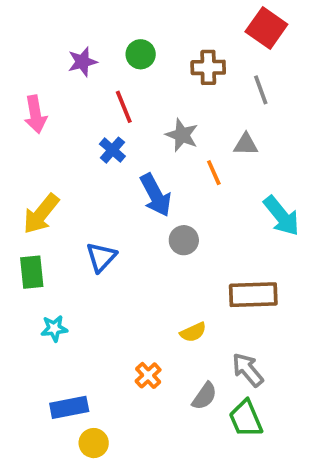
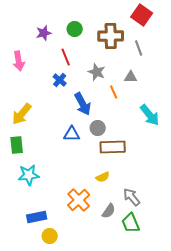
brown cross: (208, 67) -> (111, 36), size x1.4
blue triangle: (101, 257) -> (72, 134), moved, turned 48
brown rectangle: (253, 295) -> (113, 147), moved
cyan star: (54, 328) -> (29, 175), size x1.5
orange cross: (148, 375) -> (79, 200), size x1.6

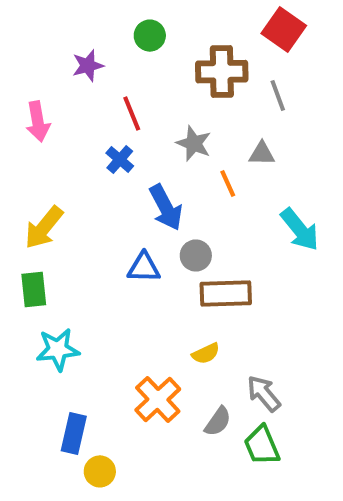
green circle: (75, 29) -> (150, 36), moved
blue rectangle: (37, 217) -> (74, 433), turned -66

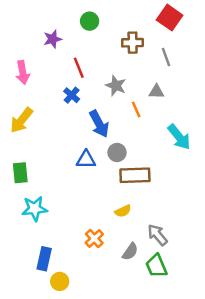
brown cross: (222, 72) -> (133, 43), size x0.7
yellow arrow: (44, 228) -> (21, 120), moved
orange cross: (158, 399) -> (94, 238), size x0.7

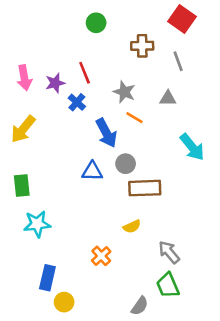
purple star: (53, 39) -> (55, 83), moved
orange line: (136, 110) -> (135, 118), moved, turned -35
gray semicircle: (130, 252) -> (140, 306), moved

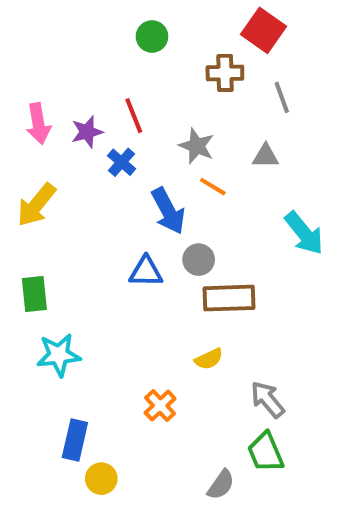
red square: (182, 19) -> (264, 30), moved

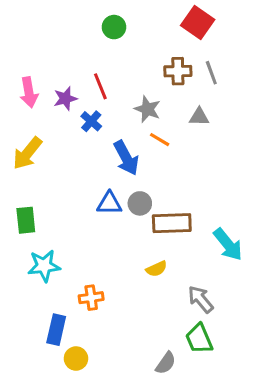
brown cross: (225, 73) -> (178, 71), moved
cyan arrow: (304, 233) -> (228, 244), moved
gray circle: (199, 260) -> (140, 203), moved
orange cross: (160, 406) -> (91, 298), moved, turned 35

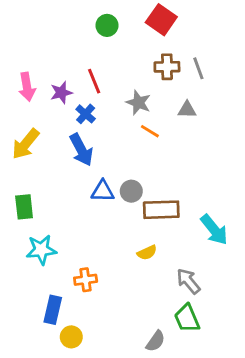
red square: (198, 23) -> (161, 20), moved
blue arrow: (126, 158) -> (81, 150), moved

